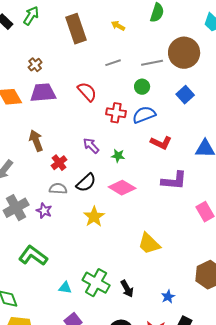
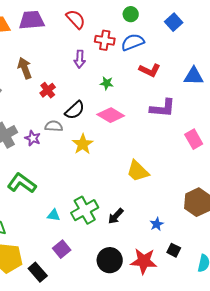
purple arrow: (91, 146) -> (80, 59), moved, turned -132
gray semicircle: (58, 189) -> (54, 126), moved
green cross: (96, 283) -> (85, 210), turned 32
black arrow: (127, 289) -> (116, 216), turned 72

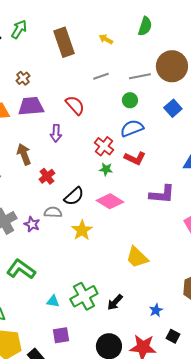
red cross: (105, 40) -> (104, 146), moved, turned 30
purple arrow: (80, 59) -> (56, 133), moved
red L-shape: (150, 70) -> (135, 158), moved
purple square: (62, 249) -> (61, 335), turned 30

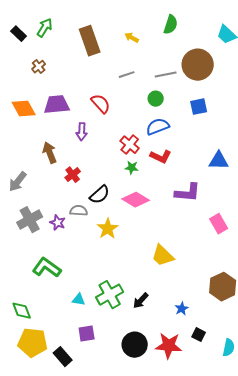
brown cross: (23, 78) -> (39, 67), moved
blue square: (173, 108) -> (199, 107), turned 30

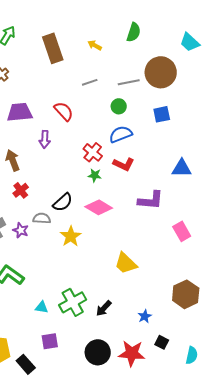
red cross: (73, 175) -> (21, 190), moved

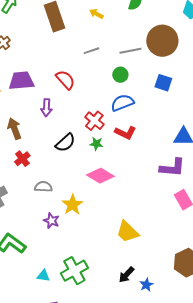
blue square: (162, 114) -> (163, 83), turned 30
purple L-shape: (151, 200) -> (172, 168), moved
black semicircle: (63, 202) -> (65, 143), moved
purple star: (21, 230) -> (51, 221), moved
black arrow: (104, 308) -> (126, 275), moved

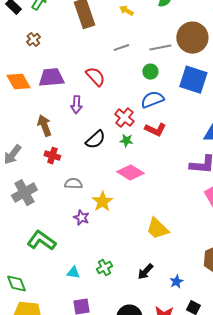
blue square: (163, 83) -> (193, 80), size x1.6
red cross: (22, 159) -> (52, 156), turned -35
green cross: (74, 271) -> (104, 268), size x0.6
black arrow: (126, 275) -> (145, 272), moved

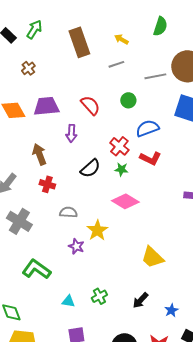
gray line: (121, 48) -> (116, 64), moved
green circle: (150, 72) -> (128, 100), moved
gray cross: (24, 193) -> (19, 221), turned -30

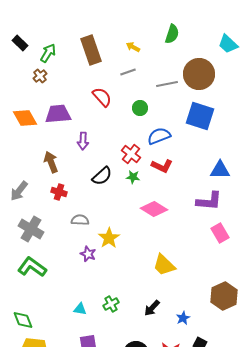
green arrow: (34, 29) -> (48, 53), moved
red semicircle: (90, 105) -> (102, 97), moved
pink diamond: (125, 201) -> (154, 209), moved
green L-shape: (36, 269) -> (32, 267), moved

